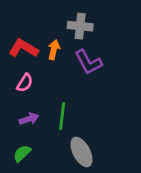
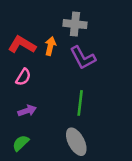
green line: (62, 116) -> (80, 103), moved

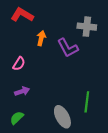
gray cross: (75, 24) -> (87, 27), moved
red L-shape: (22, 45) -> (22, 15), moved
green line: (80, 103) -> (87, 102), moved

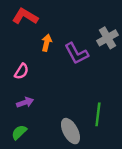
gray cross: (87, 27) -> (108, 38), moved, turned -36

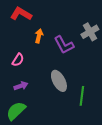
gray ellipse: (70, 131) -> (59, 81), moved
green semicircle: (19, 132) -> (16, 111), size x1.5

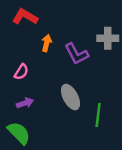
gray cross: (90, 32) -> (108, 38), turned 30
green semicircle: (16, 111) -> (19, 133), turned 90

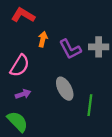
gray cross: (108, 38) -> (99, 47), moved
pink semicircle: (21, 72) -> (20, 66), size x1.5

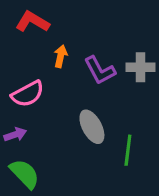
pink semicircle: (20, 66) -> (28, 94), turned 30
purple arrow: (23, 94) -> (15, 135), moved

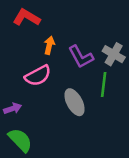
gray cross: (140, 67) -> (114, 54), turned 30
pink semicircle: (28, 94) -> (38, 76), moved
green line: (128, 150) -> (104, 84), moved

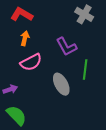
orange arrow: (49, 45) -> (25, 38), moved
gray cross: (114, 54) -> (84, 14), moved

